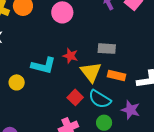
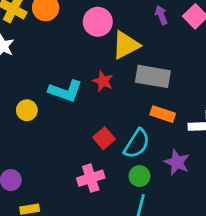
gray rectangle: (107, 49) -> (153, 76), size x1.4
yellow triangle: (91, 72) -> (126, 45), moved, turned 35
cyan semicircle: (100, 99) -> (137, 144), turned -95

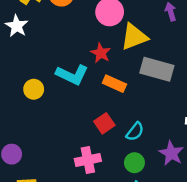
red star: (103, 81) -> (101, 53), moved
orange rectangle: (163, 114) -> (114, 84), moved
cyan semicircle: (137, 144) -> (135, 132), size x0.7

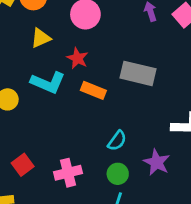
yellow triangle: (134, 37) -> (41, 38), moved, size x0.7
red square: (104, 123) -> (23, 165), moved

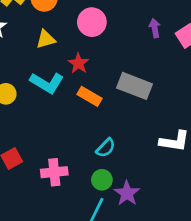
purple star: (157, 162) -> (127, 193), moved

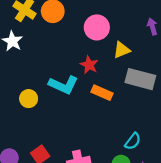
yellow triangle: (46, 39) -> (122, 50), moved
cyan semicircle: (106, 148) -> (133, 141), moved

